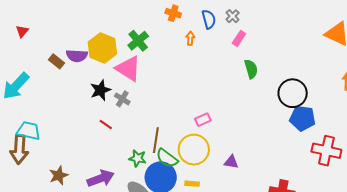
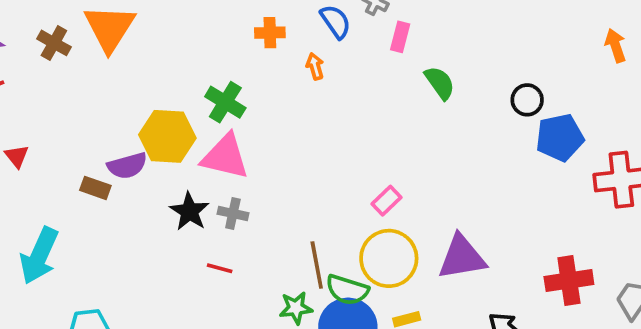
black circle: (293, 93) -> (527, 100), size x0.6
purple triangle: (231, 162) -> (462, 257), size x1.8

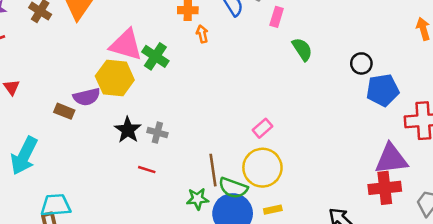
orange arrow: (315, 66) -> (202, 34), moved
pink triangle: (225, 157) -> (126, 45), moved
purple triangle: (462, 257) -> (391, 159), moved

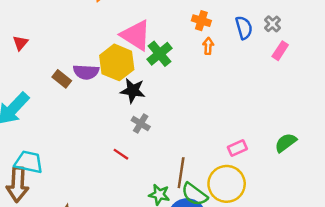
green semicircle: (302, 49) -> (286, 143), moved, turned -110
black star: (128, 130) -> (133, 91), moved, turned 30

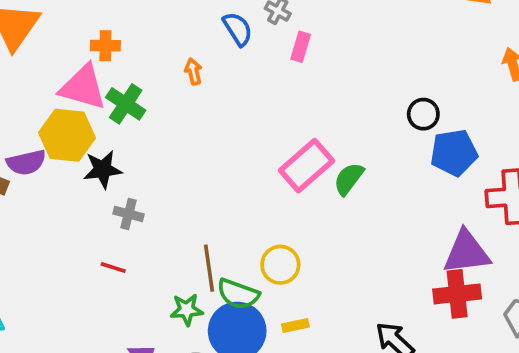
orange cross: (201, 21) -> (105, 46), moved
pink rectangle: (237, 148) -> (306, 166), moved, size x1.8
yellow circle: (227, 184) -> (280, 265), size x0.7

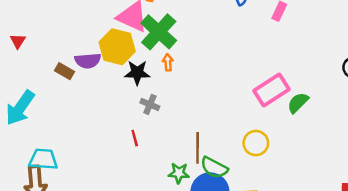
orange arrow: (193, 71) -> (168, 62), moved
green cross: (126, 104) -> (159, 32), size x1.4
yellow circle: (280, 265) -> (256, 143), moved
red line: (113, 267) -> (135, 138), turned 49

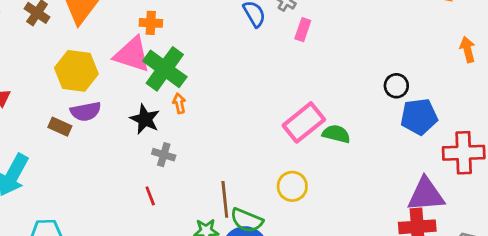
yellow hexagon: (117, 47) -> (76, 71), moved
black star: (137, 73) -> (145, 119), turned 30
green semicircle: (298, 103) -> (336, 134), turned 65

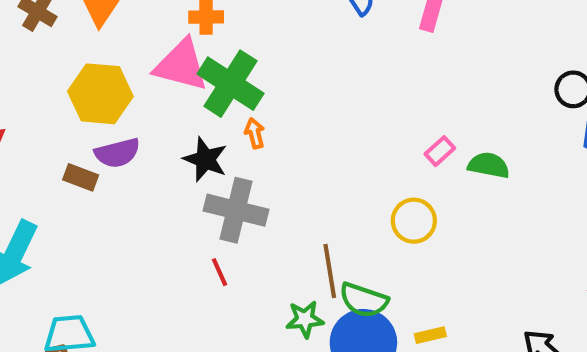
pink rectangle: (304, 122) -> (440, 151), size x0.5
gray cross: (164, 155) -> (236, 210), size x1.8
yellow circle: (292, 186) -> (414, 221), moved

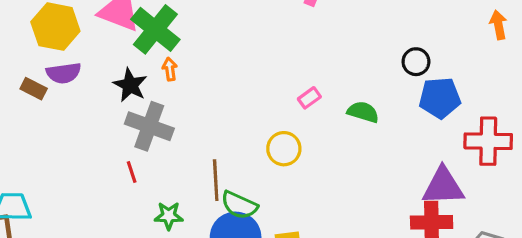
green semicircle: (489, 165) -> (363, 112), moved
green star: (305, 319) -> (169, 216), moved

